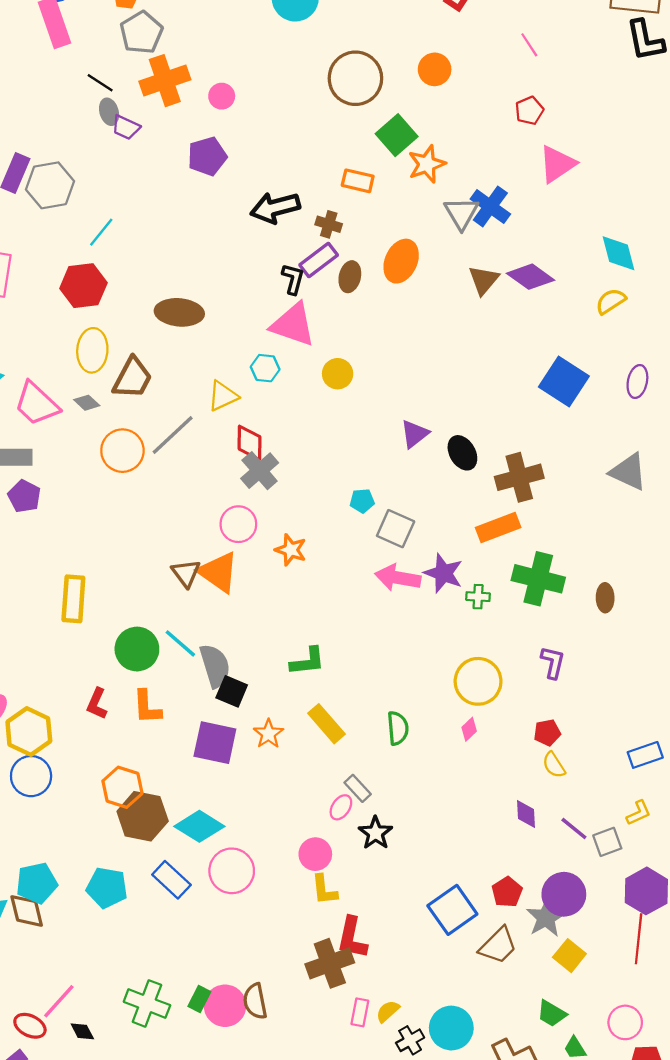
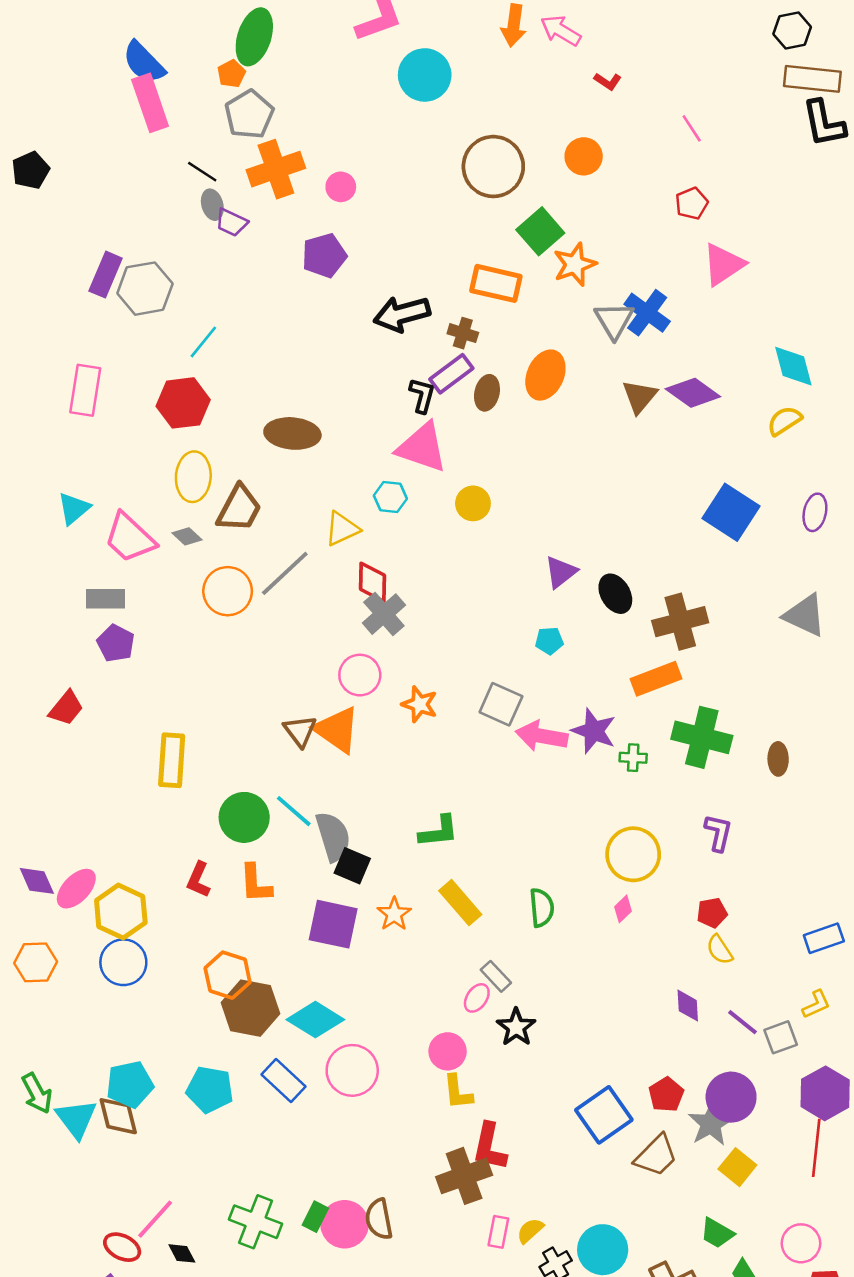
orange rectangle: (358, 181) -> (496, 283), size x1.4
cyan pentagon: (362, 501) -> (549, 641), moved
gray square: (396, 529) -> (501, 704), moved

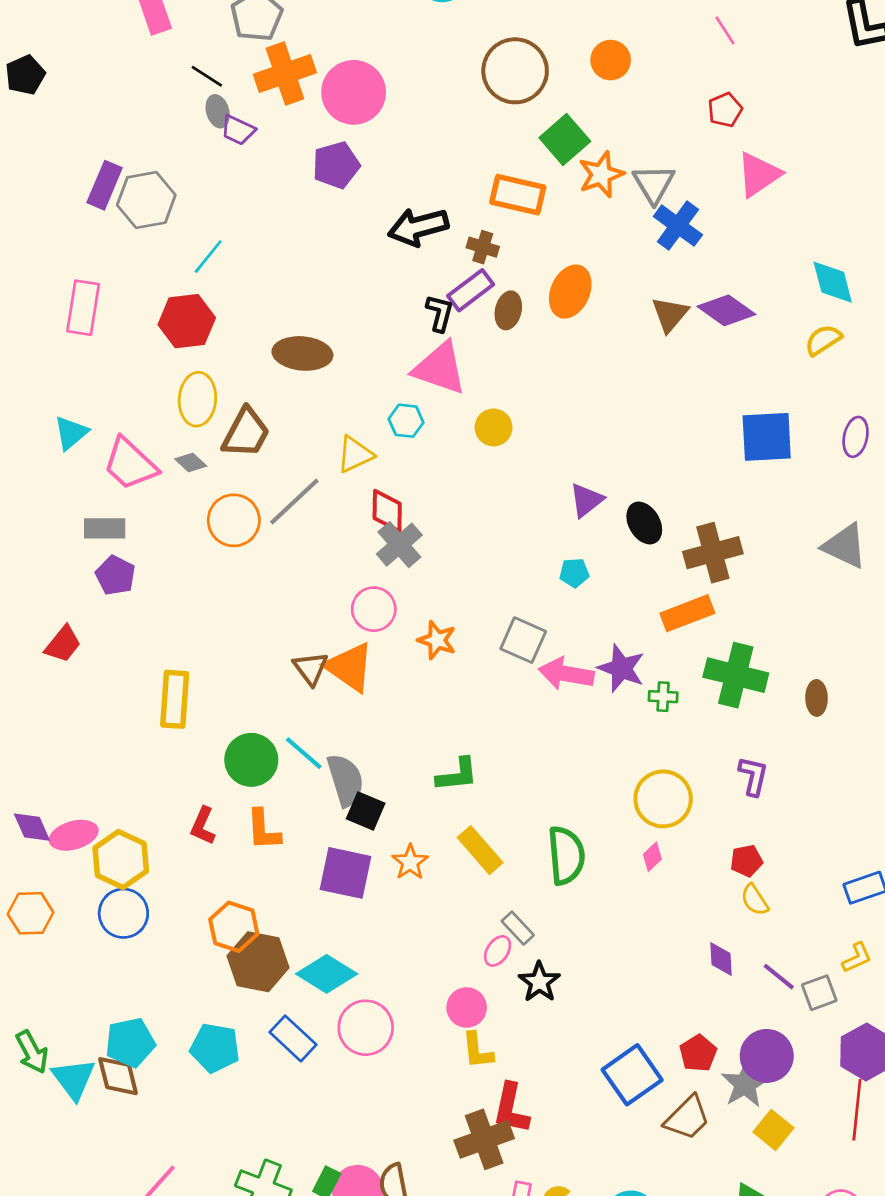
pink circle: (341, 187) -> (354, 92), size x2.0
gray triangle: (614, 320) -> (654, 184), moved
blue square: (731, 512) -> (767, 437), turned -36
pink ellipse: (76, 889) -> (74, 835), turned 30
green semicircle: (542, 908) -> (566, 855), size x1.4

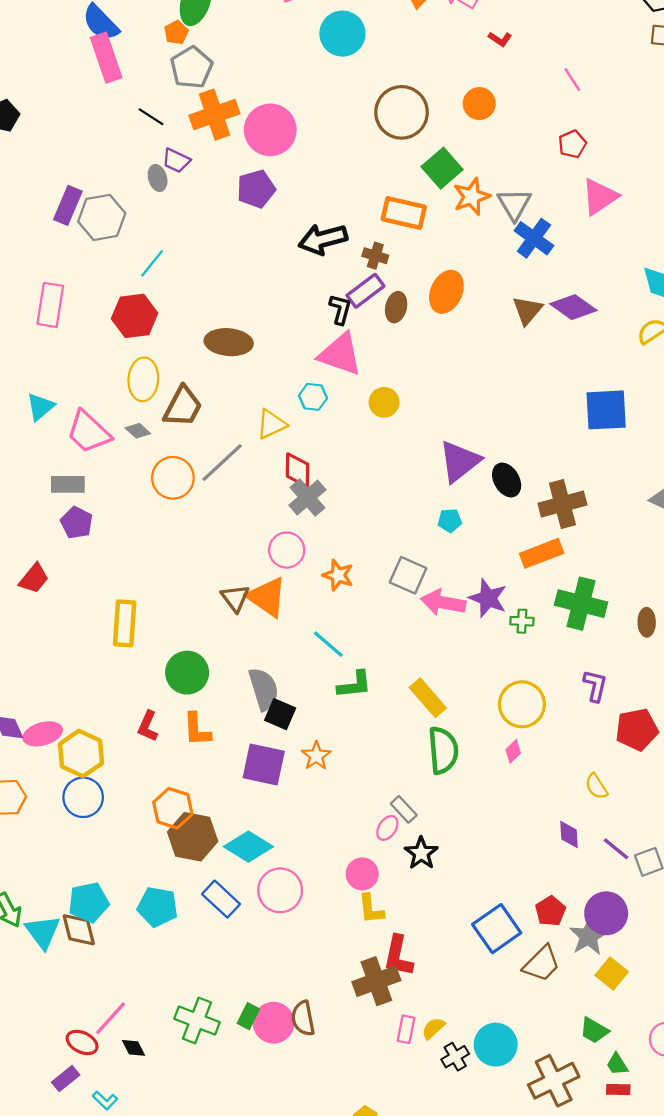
gray ellipse: (218, 111) -> (158, 178), moved
purple triangle: (586, 500) -> (460, 461), size x1.5
cyan line: (304, 753) -> (328, 644), moved
yellow rectangle: (480, 850) -> (428, 698), moved
red pentagon: (747, 861) -> (637, 729), moved, size x1.6

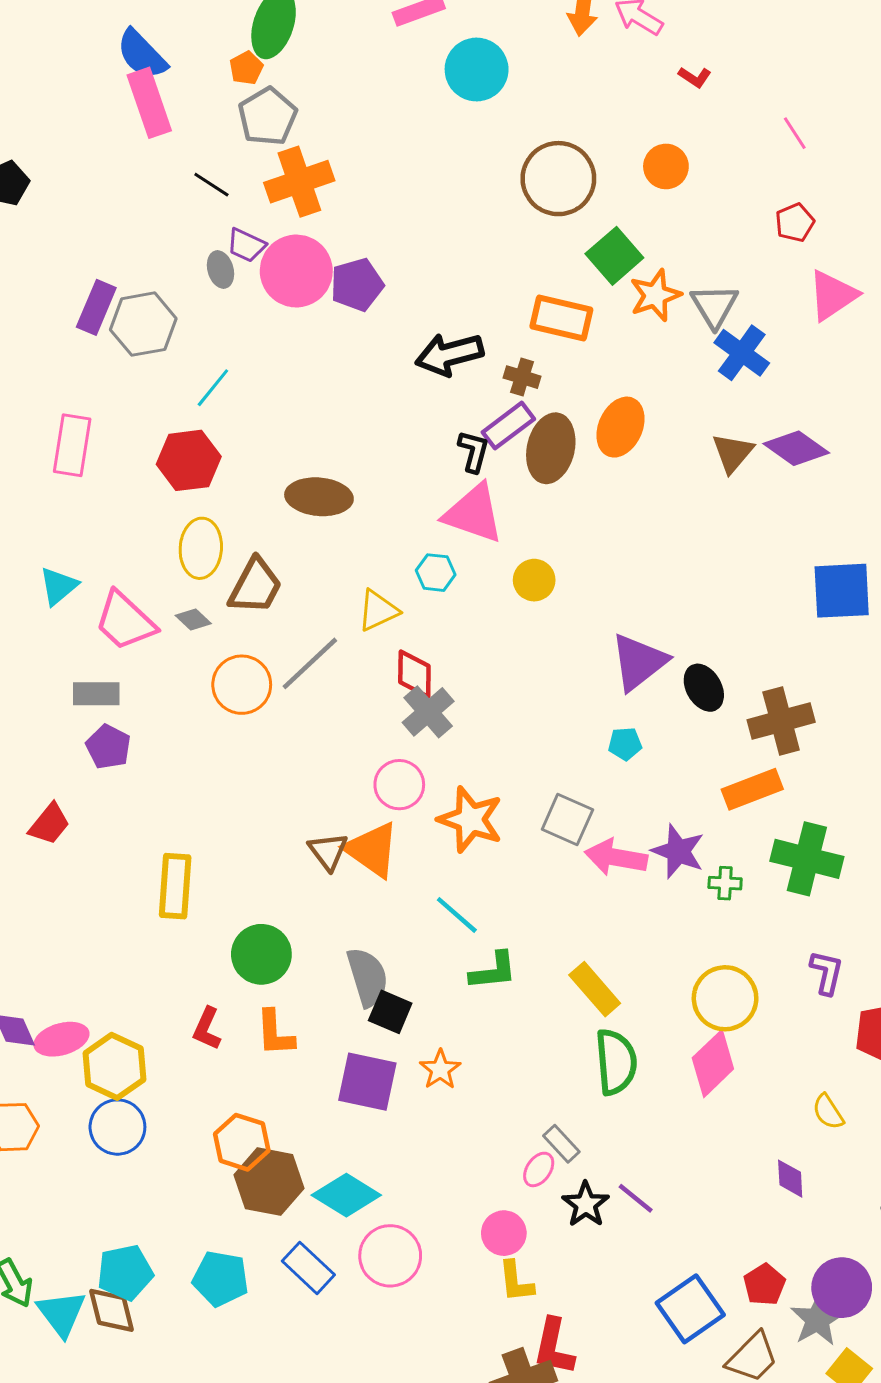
pink circle: (270, 130) -> (296, 271), moved
brown ellipse: (396, 307) -> (551, 448), size x1.6
orange star: (338, 575) -> (470, 819), size x1.5
pink diamond: (513, 751) -> (713, 1063), size x2.0
purple line: (616, 849) -> (636, 1198), moved

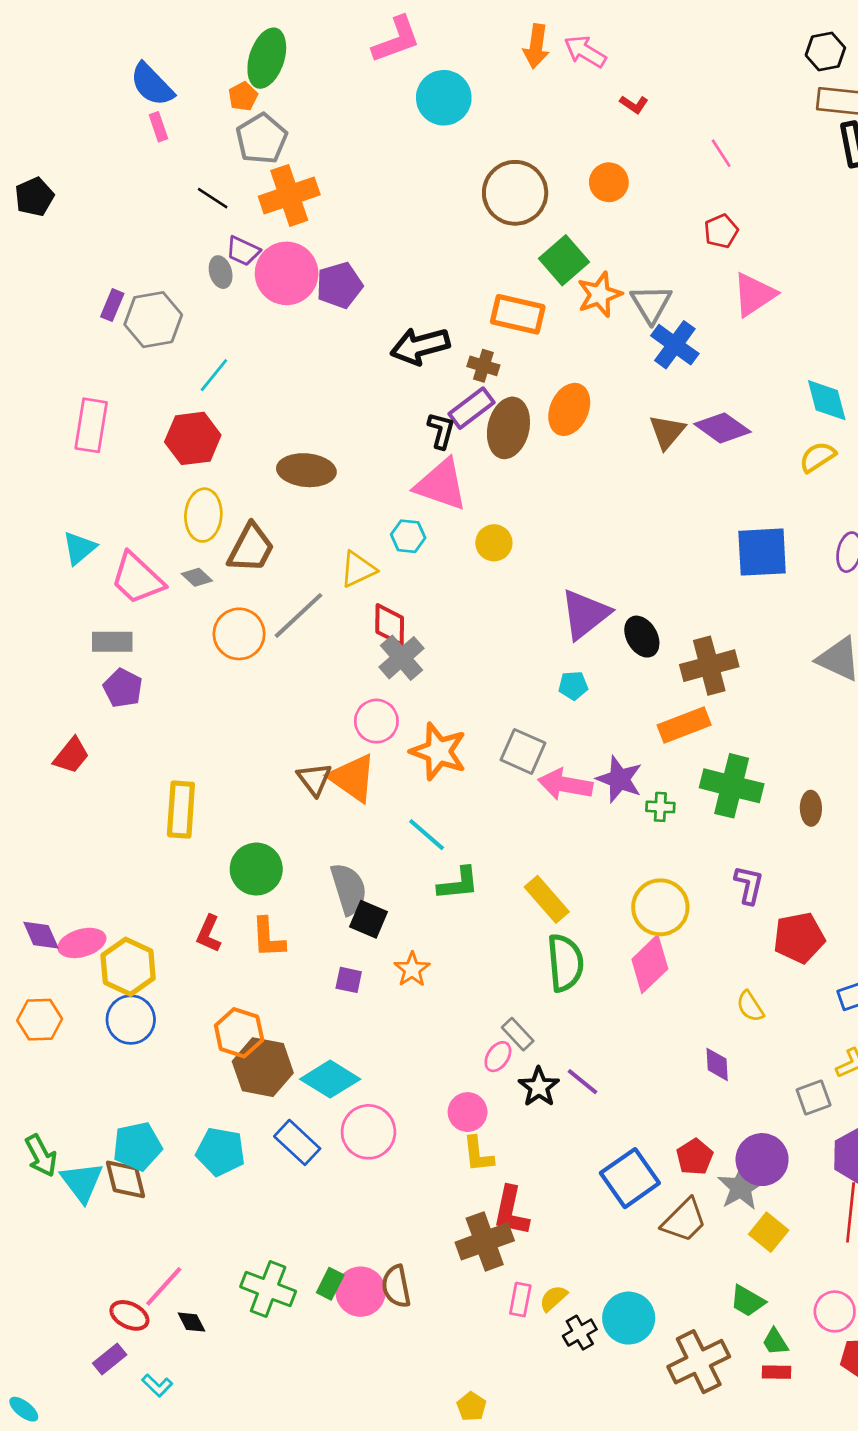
pink rectangle: (149, 103) -> (158, 127), size x0.5
purple rectangle: (96, 307) -> (112, 305), size x0.7
purple square: (367, 1082) -> (349, 980), size x0.5

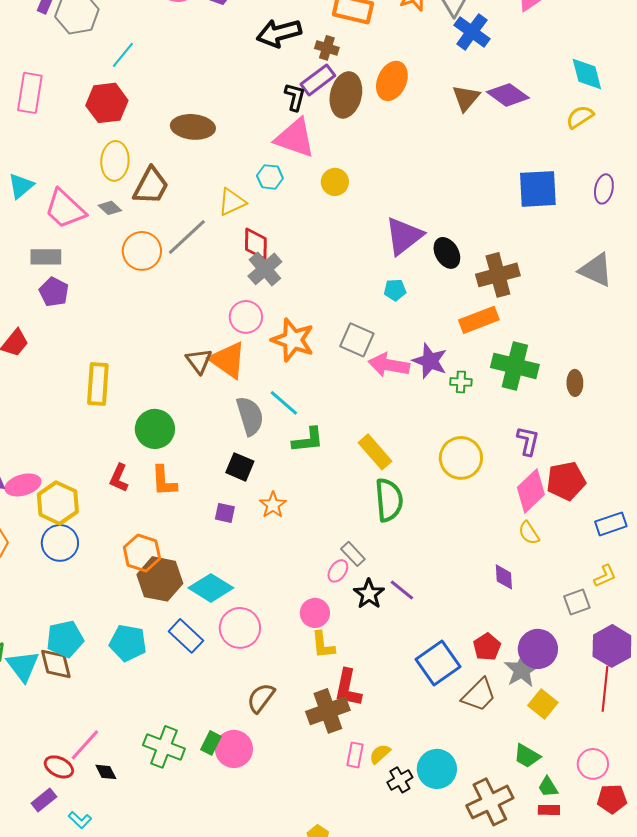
gray semicircle: (349, 889) -> (250, 416), moved
pink diamond: (650, 964) -> (531, 491), moved
brown semicircle: (396, 1286) -> (261, 698), moved, turned 48

